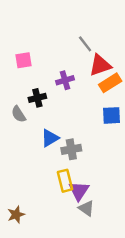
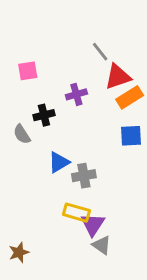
yellow rectangle: (65, 181) -> (76, 213), turned -60

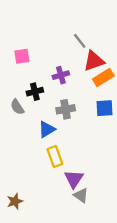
gray cross: (84, 176) -> (66, 109), moved
yellow rectangle: (76, 213) -> (55, 156), moved, turned 54

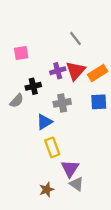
red triangle: (94, 61) -> (75, 71), moved, turned -30
gray semicircle: (17, 107) -> (17, 101), turned -104
brown star: (15, 201) -> (47, 190), moved

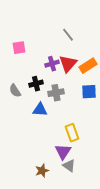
black cross: (33, 86) -> (36, 84), moved
gray semicircle: (17, 101) -> (15, 91), turned 104
blue triangle: (44, 122) -> (40, 110), turned 35
yellow rectangle: (52, 147) -> (72, 133), moved

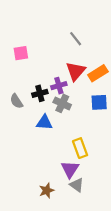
purple cross: (52, 64) -> (59, 86), moved
gray cross: (56, 93) -> (62, 103), turned 35

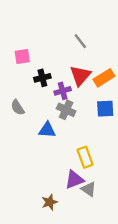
black cross: (40, 93) -> (42, 78), moved
purple triangle: (70, 169) -> (74, 180), turned 36
gray triangle: (77, 185) -> (89, 189), moved

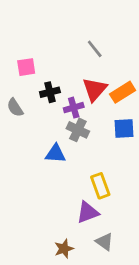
gray semicircle: (18, 107) -> (15, 108), moved
gray triangle: (89, 189) -> (104, 242), moved
brown star: (50, 202) -> (64, 249), moved

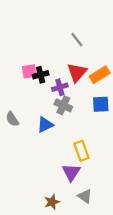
pink square: (26, 67) -> (29, 71), moved
gray semicircle: (15, 108) -> (12, 119), moved
blue triangle: (56, 154) -> (45, 125), turned -30
purple triangle: (88, 212) -> (71, 172), turned -36

